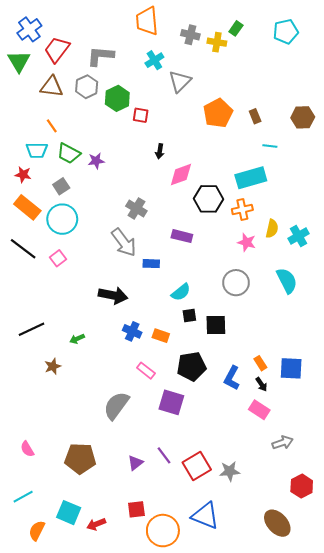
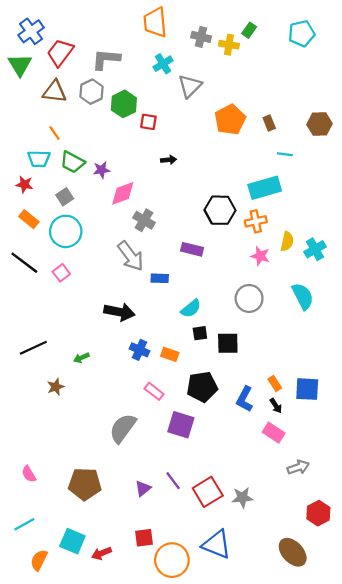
black arrow: (160, 151) -> (169, 160), turned -104
pink diamond: (181, 175) -> (123, 193), moved
orange rectangle: (27, 207) -> (29, 219), size x0.7

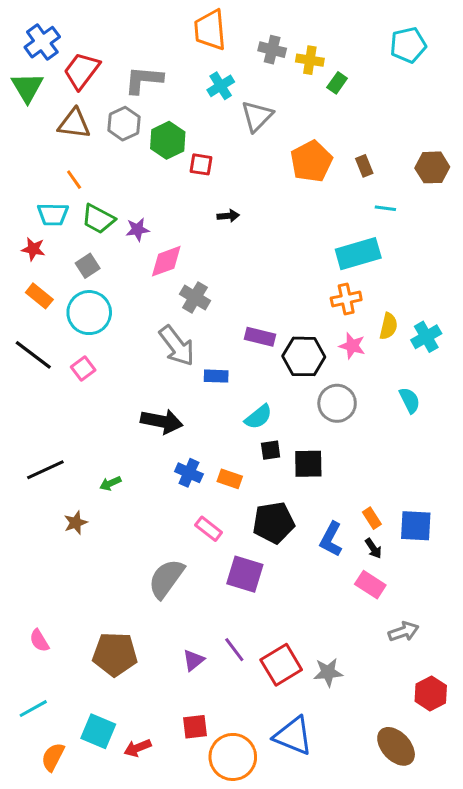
green rectangle: (249, 30) -> (337, 83), moved
black hexagon: (220, 210) -> (304, 356), moved
cyan semicircle: (303, 296) -> (410, 400), size x0.7

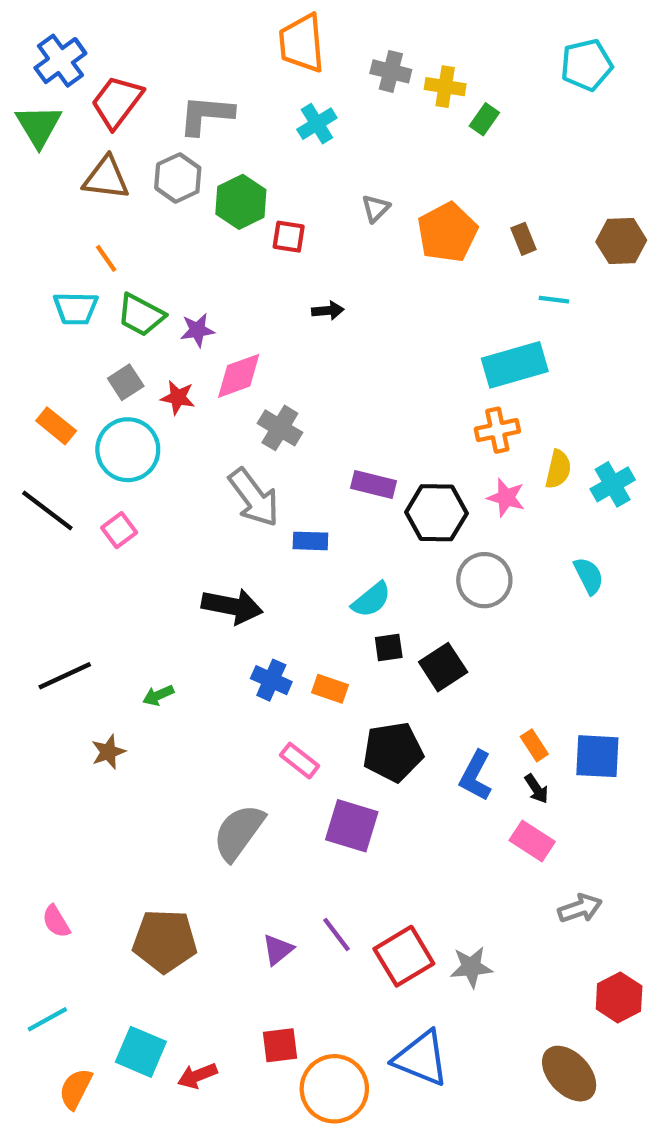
gray triangle: (257, 116) -> (376, 208), moved, size x0.6
red star: (33, 249) -> (178, 398), moved
black square: (308, 464) -> (443, 667), turned -32

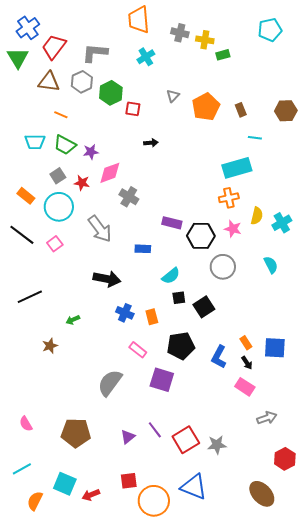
green rectangle: (484, 119) -> (223, 55), turned 40
orange line: (106, 258) -> (61, 115), moved, turned -32
gray arrow: (254, 498) -> (100, 229), moved
black line: (65, 676) -> (30, 297), moved
orange rectangle: (330, 689) -> (152, 317), turned 56

